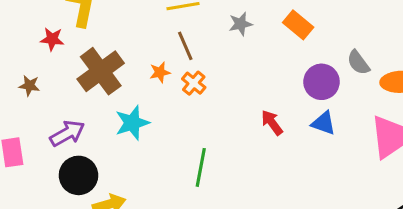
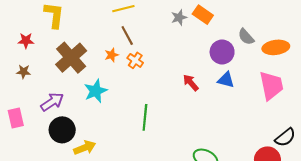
gray star: (240, 24) -> (179, 17), moved
red star: (52, 39) -> (26, 41), moved

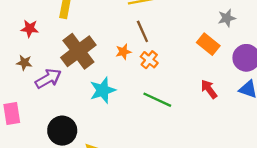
orange rectangle: (203, 15) -> (208, 44), moved
gray star: (179, 17) -> (227, 18), moved
purple arrow: (52, 102) -> (48, 79), moved
green line: (145, 117) -> (157, 100), moved, turned -75

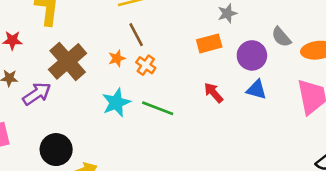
orange rectangle: (208, 44) -> (209, 43), turned -50
cyan star: (103, 90) -> (116, 103), moved

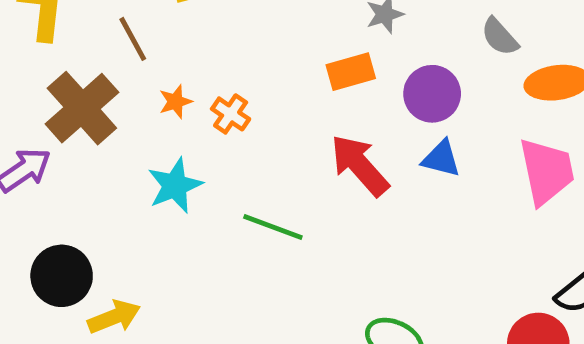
brown line: (136, 35) -> (133, 39), moved
gray semicircle: (281, 37) -> (500, 37), moved
red arrow: (213, 93) -> (360, 165), size x1.6
green line: (158, 108) -> (273, 227), moved

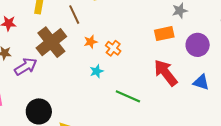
blue triangle: (441, 159) -> (201, 82), moved
cyan star: (175, 185) -> (97, 71), moved, size x0.6

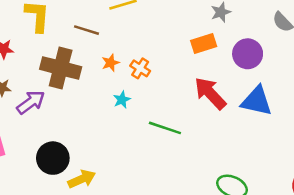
brown line: (74, 15) -> (86, 30), turned -42
brown cross: (51, 42) -> (61, 68), turned -32
blue triangle: (201, 82) -> (257, 101), size x1.5

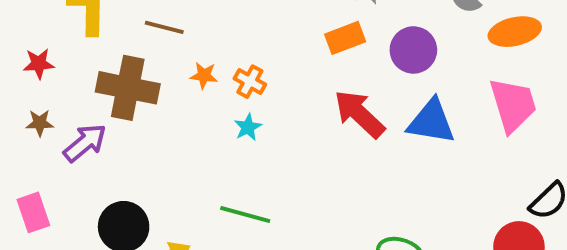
orange star: (111, 63) -> (204, 75), turned 30
cyan star: (122, 100) -> (248, 127), moved
green line: (165, 128) -> (245, 214), moved

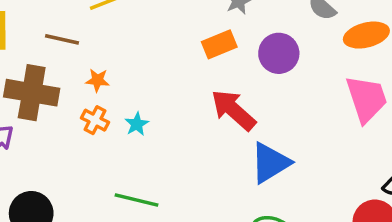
orange cross: (250, 82) -> (95, 120), moved
blue triangle: (431, 122) -> (270, 163), moved, turned -39

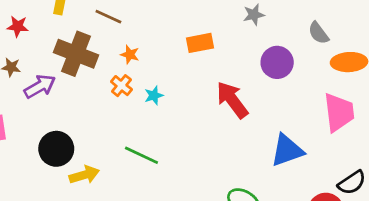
orange rectangle: (219, 44) -> (200, 43), moved
blue triangle: (270, 163) -> (287, 150), moved

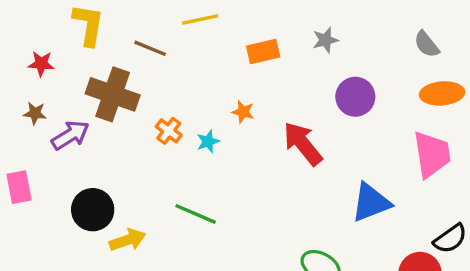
gray semicircle: (318, 33) -> (427, 44), moved
orange rectangle: (200, 43) -> (263, 51), moved
orange star: (130, 55) -> (243, 112), moved

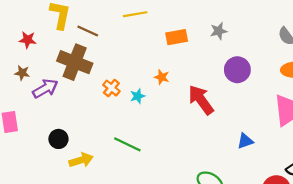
brown line: (150, 48) -> (88, 31), moved
blue triangle: (371, 202) -> (245, 141), size x0.6
black circle: (93, 210) -> (58, 139), size x0.7

